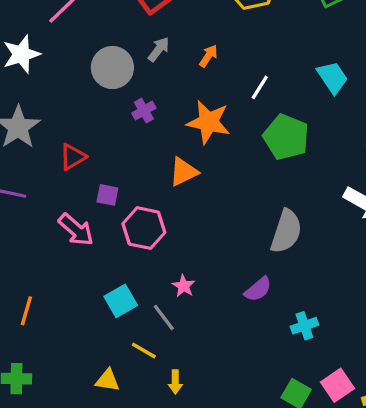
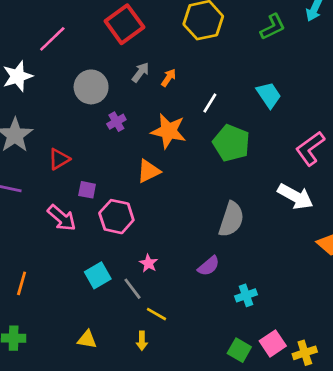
gray arrow: (159, 49) -> (140, 72), moved
yellow line: (144, 350) -> (157, 314), moved

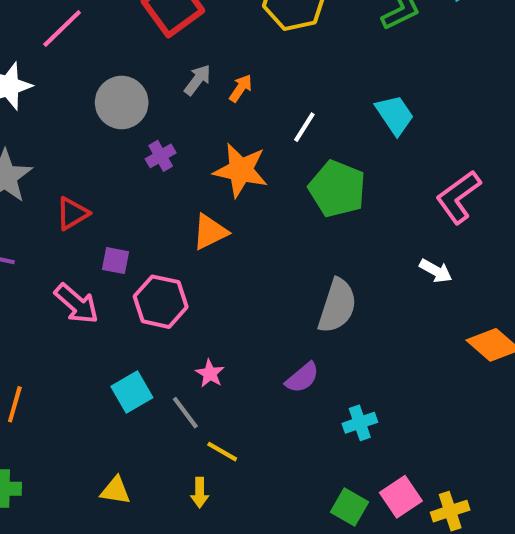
white arrow: (295, 197) -> (436, 271), size x0.6

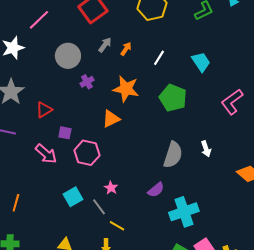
white line: (304, 127) -> (159, 58), moved
white arrow: (436, 271) -> (206, 149), moved, turned 42
cyan cross: (360, 423) -> (184, 212), size x1.8

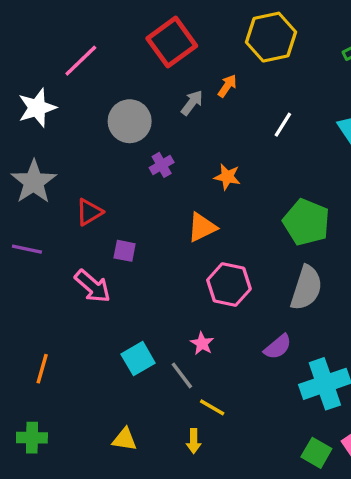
orange arrow: (126, 49) -> (227, 86), moved
orange star: (126, 89) -> (227, 177), size x0.6
green pentagon: (173, 98) -> (306, 222), moved
pink hexagon: (87, 153) -> (229, 284), moved

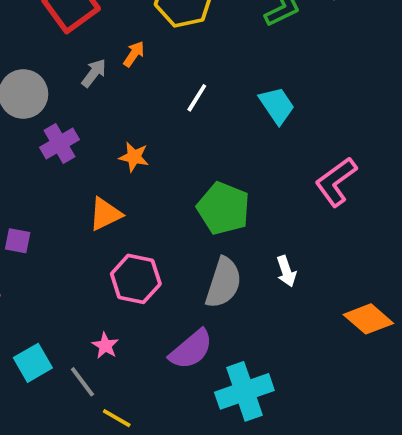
purple cross: (162, 165) -> (60, 144), size x1.4
purple semicircle: (278, 347) -> (191, 349), size x1.4

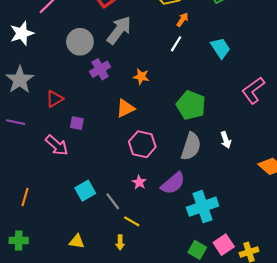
orange arrow: (134, 54) -> (182, 20), moved
gray arrow: (94, 73) -> (119, 30), size x1.8
pink star: (105, 346) -> (139, 182), moved

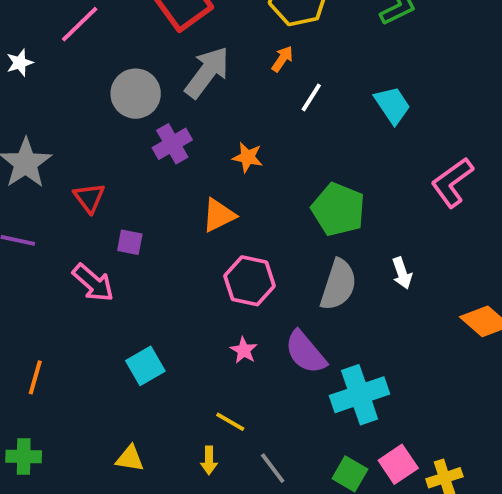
orange arrow: (182, 20) -> (282, 59), moved
white star: (22, 33) -> (20, 63), moved, size x0.6
red triangle: (55, 99) -> (89, 198), turned -36
purple semicircle: (173, 183) -> (305, 352), turned 90
gray line: (113, 201) -> (273, 468), moved

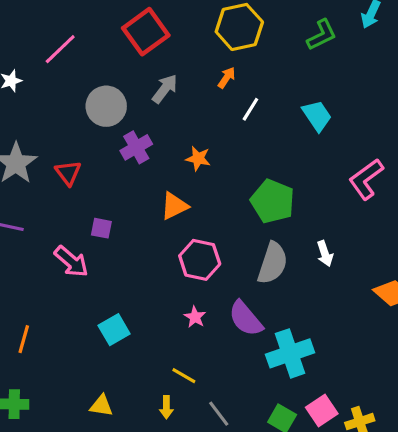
gray arrow: (207, 72) -> (165, 89), size x0.7
red triangle: (89, 198) -> (68, 173), moved

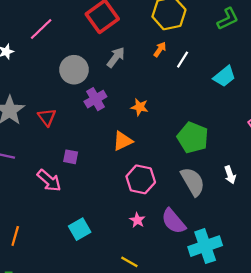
white line: (250, 109) -> (183, 60), moved
cyan trapezoid: (317, 116) -> (224, 76), turned 85
gray semicircle: (273, 263) -> (193, 182), turned -48

